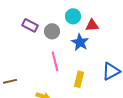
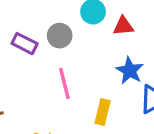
purple rectangle: (30, 25) -> (25, 44), moved
blue star: (80, 42) -> (130, 71), moved

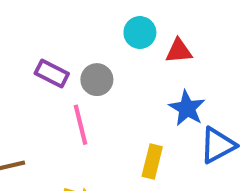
gray circle: (60, 36) -> (97, 80), moved
pink line: (64, 83) -> (80, 125), moved

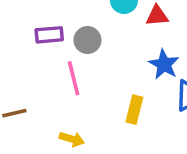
purple rectangle: (52, 73) -> (49, 35), turned -32

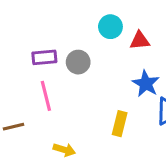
pink line: (74, 78) -> (46, 96), moved

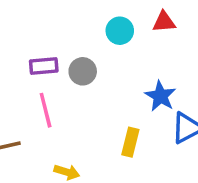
red triangle: (140, 41) -> (164, 22), moved

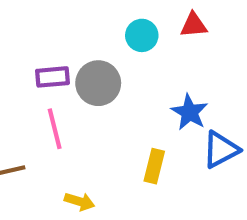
gray circle: (83, 71) -> (98, 83), size x1.4

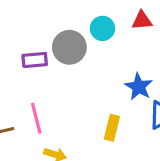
gray circle: (98, 83) -> (69, 47), moved
pink line: (55, 129) -> (36, 118), moved

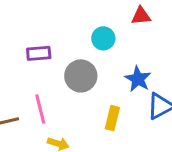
cyan circle: (102, 28) -> (103, 38), moved
gray circle: (69, 47) -> (81, 76), moved

